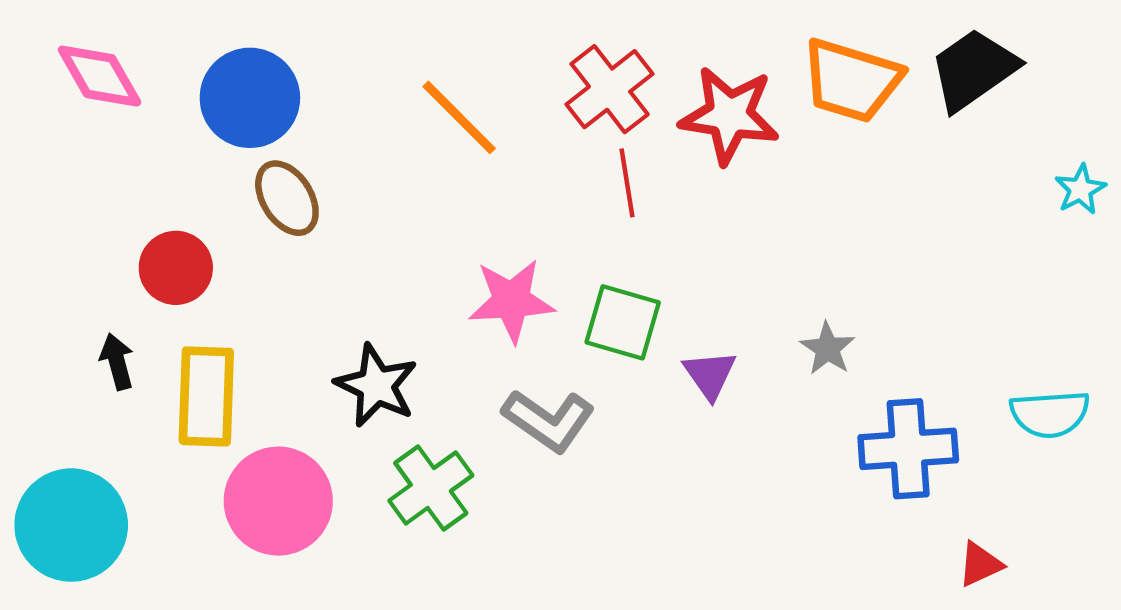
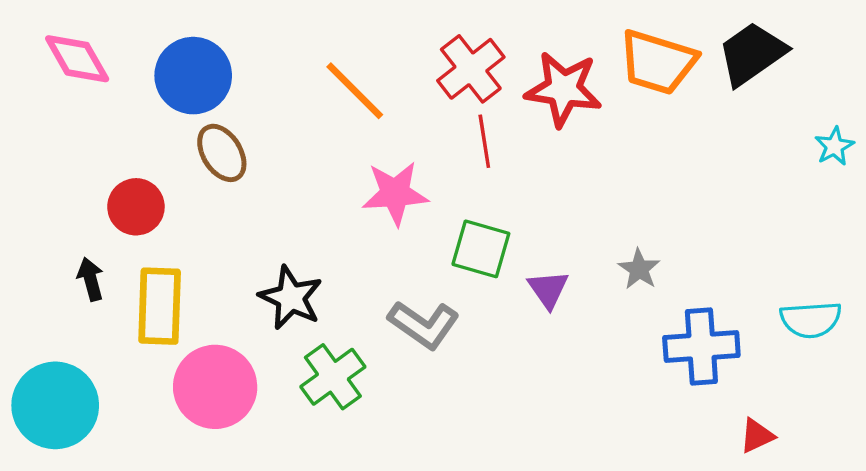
pink star: (511, 301) -> (395, 193), moved

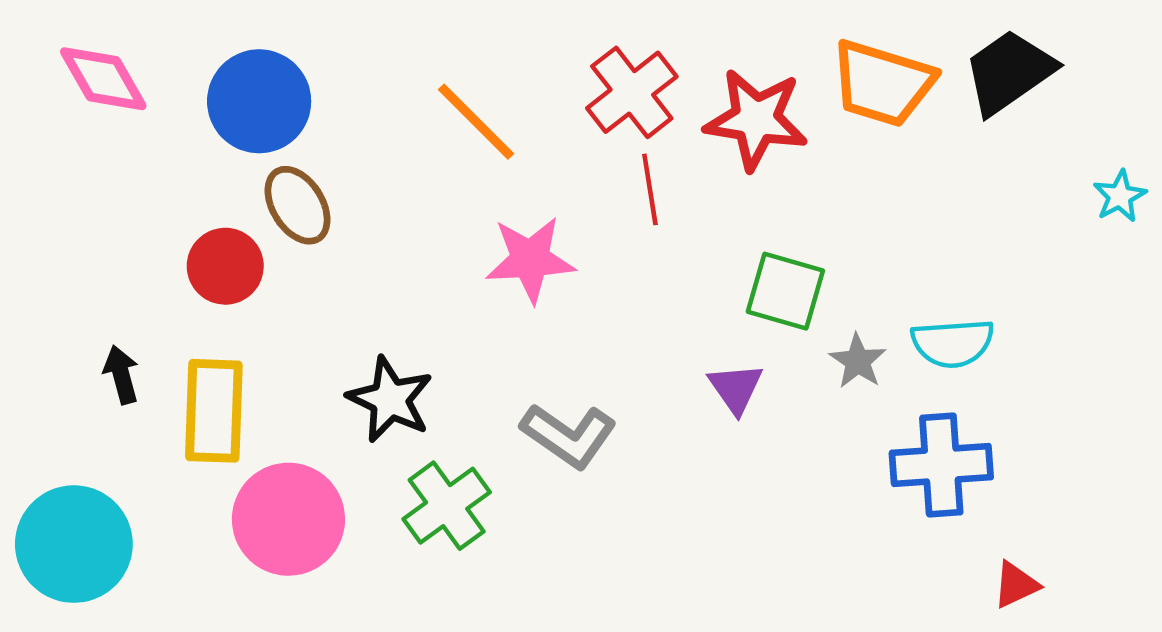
red circle: (136, 207) -> (225, 266), moved
green square: (481, 249) -> (785, 291), moved
cyan semicircle: (811, 320) -> (953, 343), moved

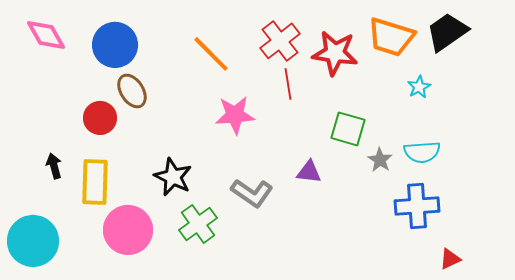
cyan star: (1120, 196) -> (419, 87), moved
purple triangle: (736, 388) -> (309, 172), moved, turned -48

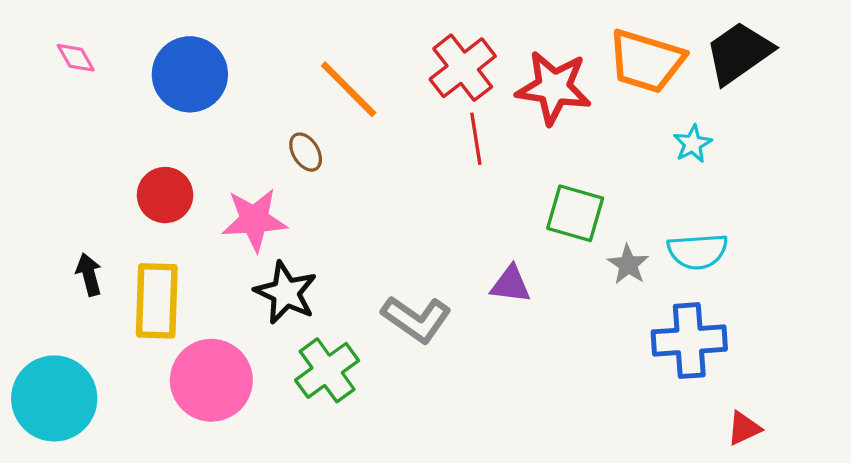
pink diamond: (46, 35) -> (76, 58), size x0.6
brown ellipse: (132, 91) -> (306, 152), moved, size x0.7
pink star: (235, 115) -> (254, 220), moved

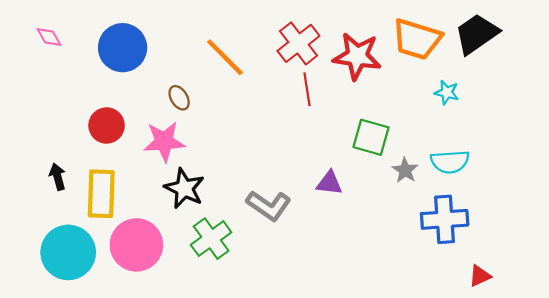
cyan star: (693, 144) -> (447, 92), turned -30
brown ellipse: (306, 152) -> (179, 98), moved
cyan circle: (54, 398) -> (68, 252), moved

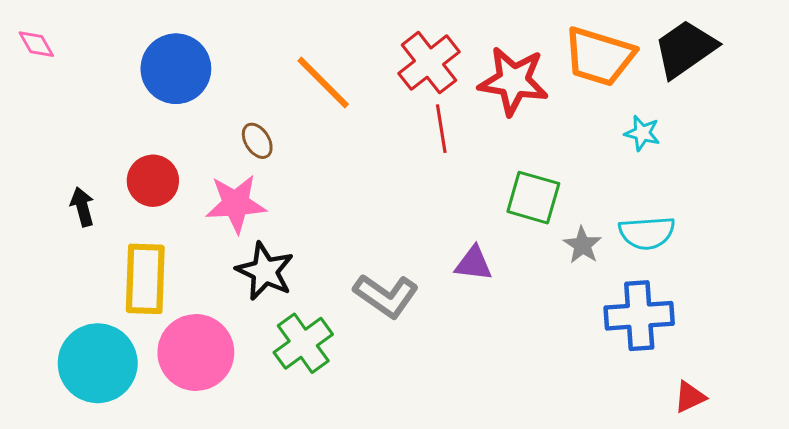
pink diamond: (49, 37) -> (36, 44), moved
black arrow: (58, 177) -> (82, 207), moved

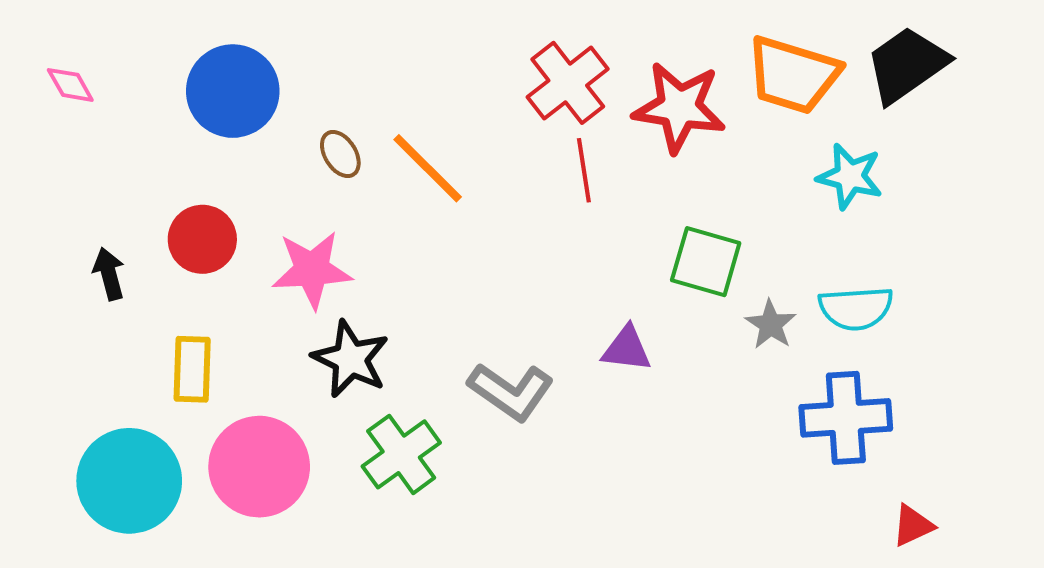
pink diamond: (36, 44) -> (70, 85), moved
orange line: (323, 83) -> (428, 168), moved
cyan star: (642, 133) -> (850, 176), size x1.4
brown ellipse: (257, 141) -> (340, 154), moved
yellow rectangle: (145, 279) -> (192, 369), size x0.7

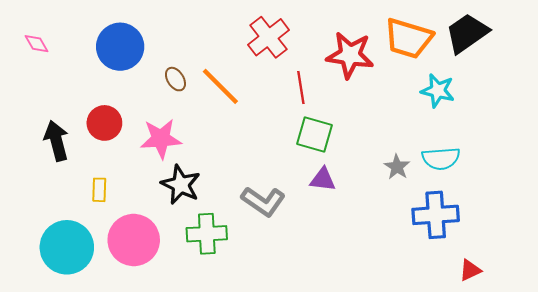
red cross: (568, 83) -> (268, 37), moved
green square: (706, 262) -> (314, 134), moved
black arrow: (109, 274) -> (56, 141), size x1.5
yellow rectangle: (192, 369) -> (99, 190), size x0.7
green cross: (401, 454) -> (207, 234), turned 33

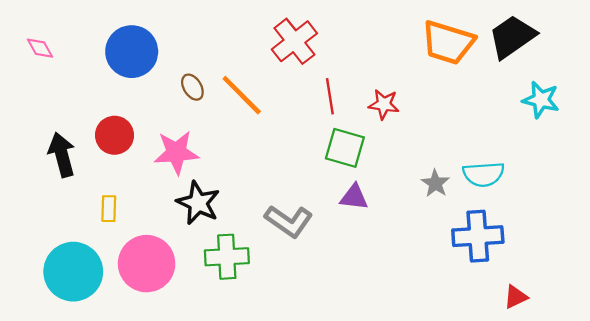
red star: (350, 55) -> (384, 104), moved, size x0.6
cyan star: (438, 91) -> (541, 100), moved

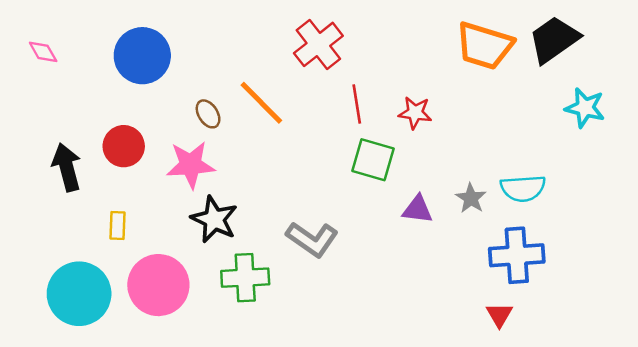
brown ellipse: (192, 87) -> (208, 114), moved
purple triangle: (354, 197) -> (418, 209), moved
red triangle: (516, 297) -> (499, 315), moved, turned -35

